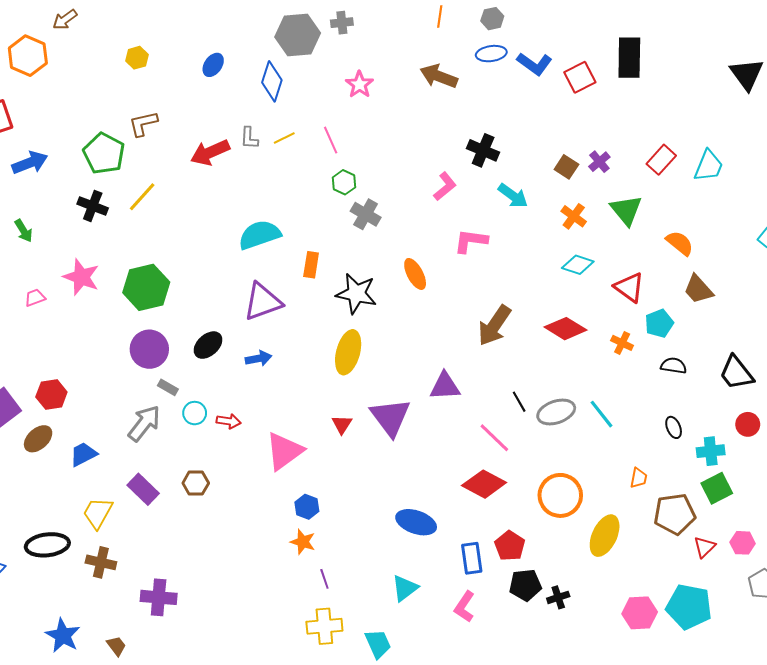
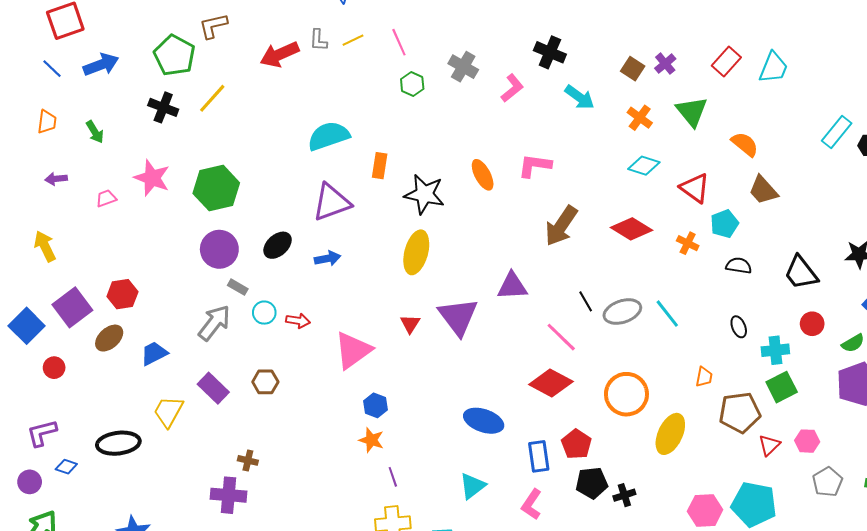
gray cross: (366, 214) -> (463, 67), moved
pink L-shape: (471, 241) -> (535, 166), moved
brown cross: (101, 562) -> (248, 460), moved, size x0.7

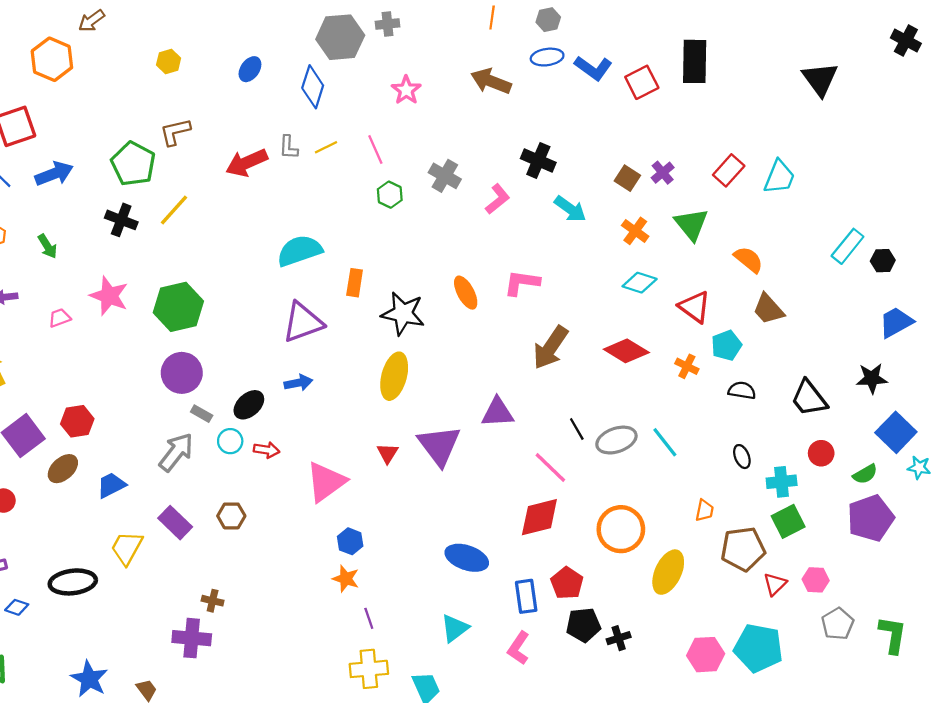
black ellipse: (278, 245) -> (249, 405), moved
red diamond: (551, 383) -> (539, 517), turned -42

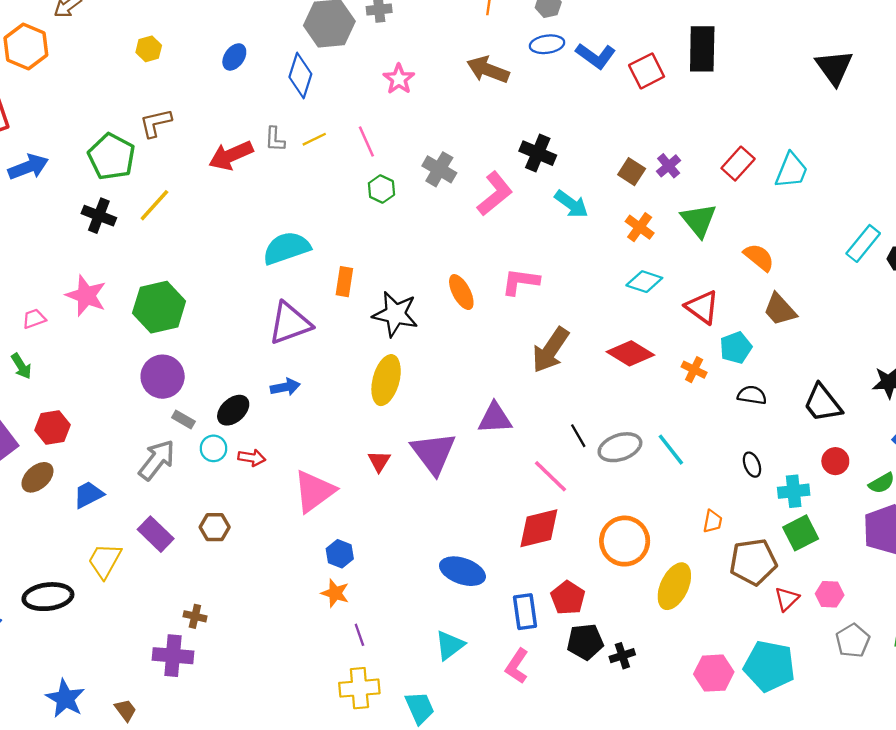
pink L-shape: (498, 199) -> (495, 194), size x1.4
green arrow: (47, 246) -> (21, 366), moved

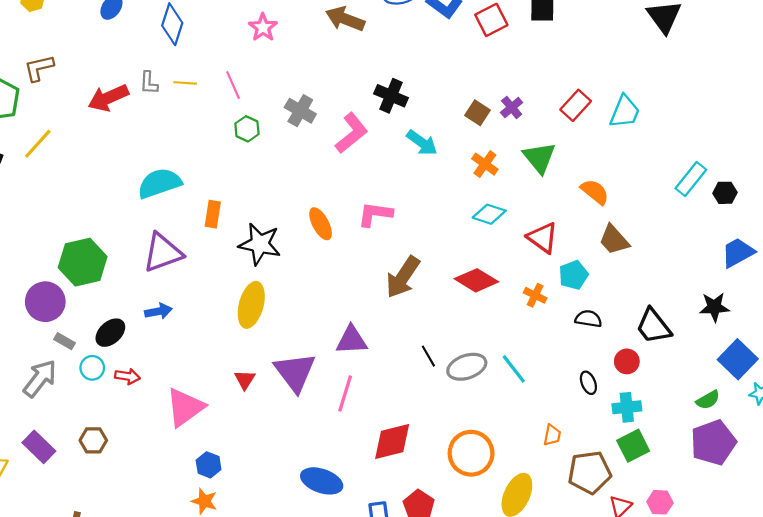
yellow line: (314, 139) -> (185, 83), turned 30
green hexagon: (159, 307) -> (83, 262), moved
red circle: (835, 461) -> (627, 361), moved
pink line: (550, 476) -> (345, 393), moved, turned 63

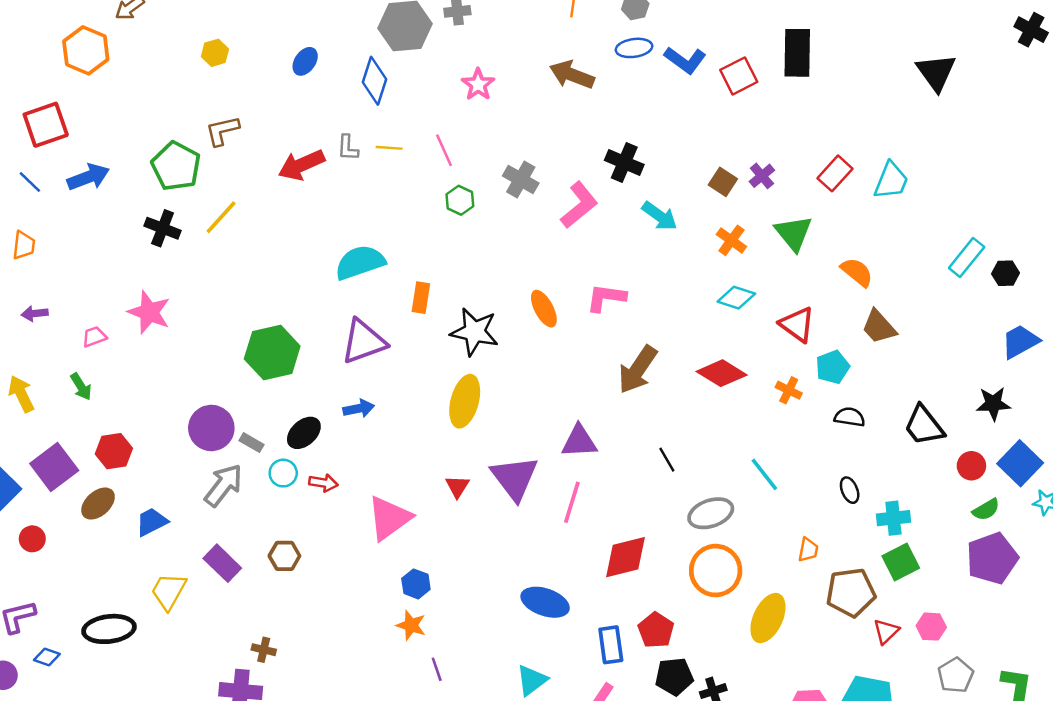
purple circle: (45, 302) -> (211, 428), moved
red circle: (627, 361) -> (971, 466), moved
gray ellipse: (467, 367) -> (711, 513), moved

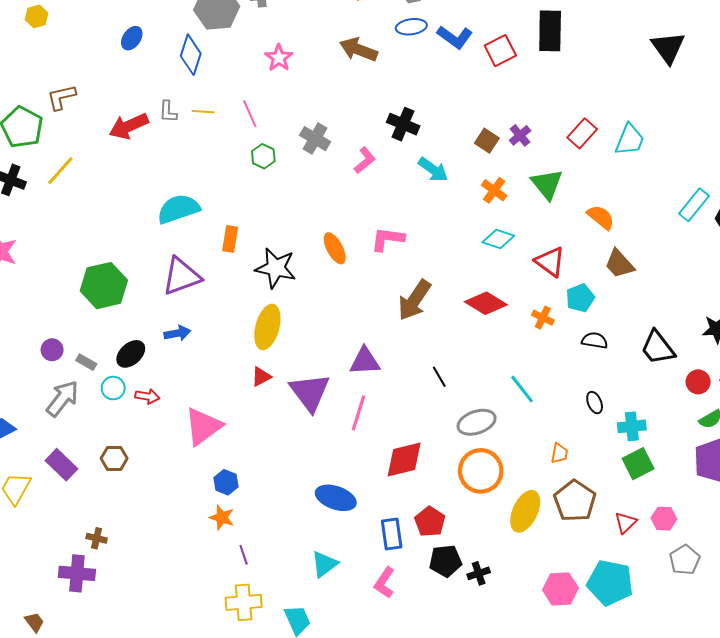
yellow hexagon: (215, 53) -> (37, 16), moved
pink L-shape: (579, 205) -> (365, 160), size x0.7
purple circle: (211, 428) -> (52, 350), size x0.6
red triangle: (457, 486) -> (261, 377), moved, turned 30
brown pentagon: (851, 592) -> (575, 501), moved, turned -30

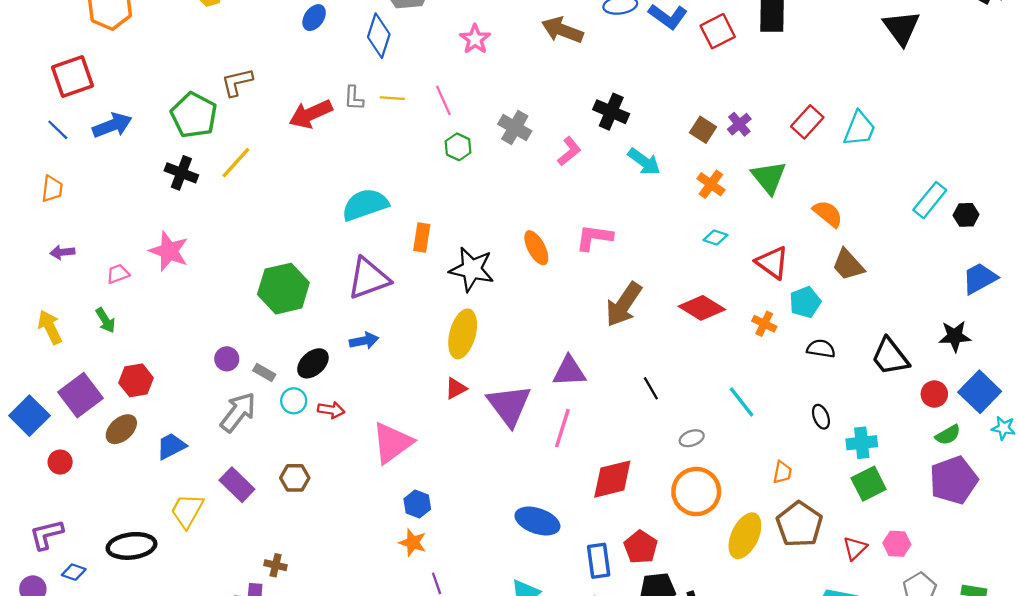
cyan diamond: (498, 239) -> (715, 238), size x0.7
gray ellipse: (477, 422) -> (692, 438), size x0.6

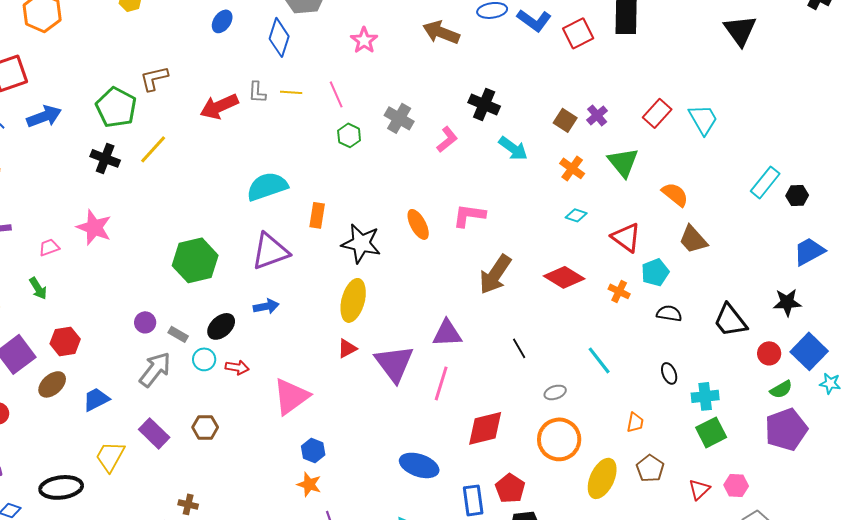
cyan trapezoid: (859, 129) -> (703, 119), turned -52
brown pentagon: (799, 524) -> (650, 468), size x0.7

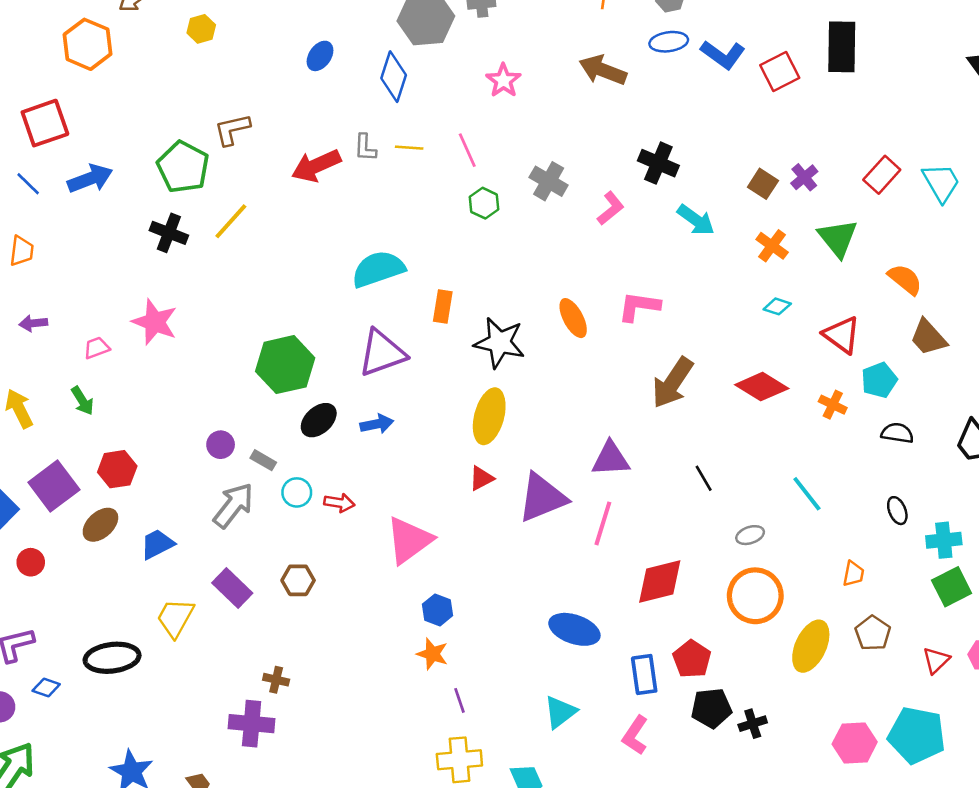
black ellipse: (221, 326) -> (319, 420), moved
purple triangle: (394, 363) -> (542, 498), turned 45

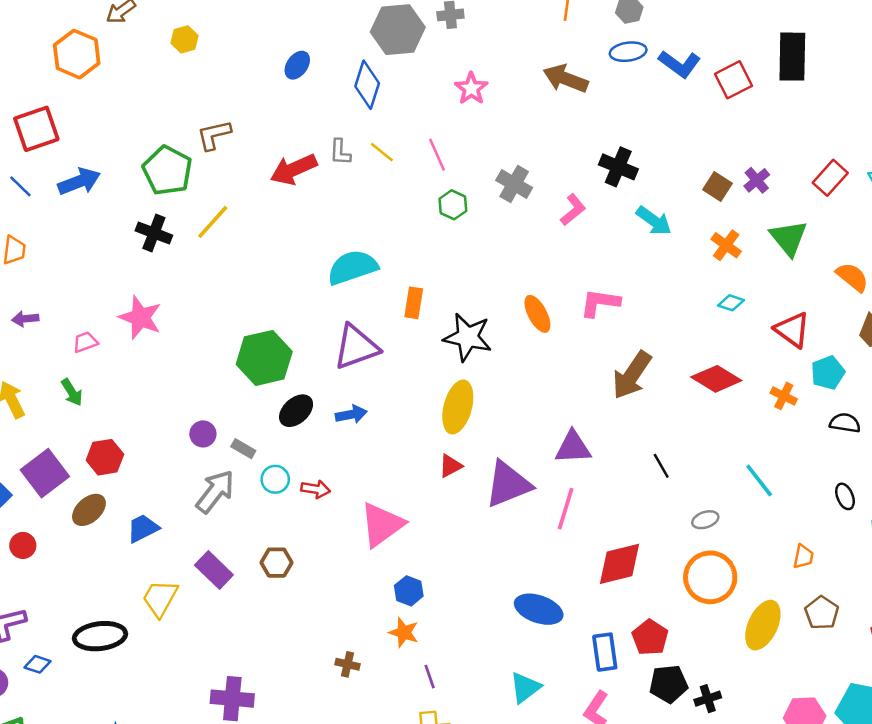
yellow line: (409, 148) -> (382, 152), turned 35
brown cross: (276, 680) -> (348, 664), moved

